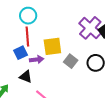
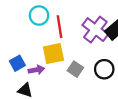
cyan circle: (28, 16) -> (39, 15), moved
red line: (27, 37) -> (59, 27), moved

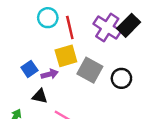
gray square: (75, 69) -> (90, 70), size x1.5
black circle: (104, 69) -> (121, 78), moved

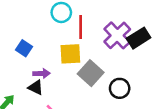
blue square: (29, 69) -> (24, 48), moved, turned -35
purple arrow: (50, 74) -> (42, 73), moved

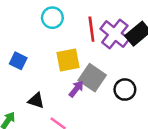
red line: (81, 27) -> (91, 29), moved
purple arrow: (42, 73) -> (76, 89), moved, turned -42

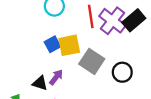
blue square: (18, 61) -> (52, 44), moved, turned 35
purple arrow: (76, 89) -> (56, 77), moved

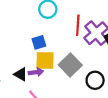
yellow square: (69, 45) -> (45, 61), moved
purple arrow: (56, 77) -> (36, 72), turned 32

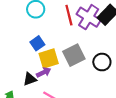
gray square: (70, 65) -> (74, 55), turned 35
black triangle: (21, 74) -> (30, 79), turned -32

